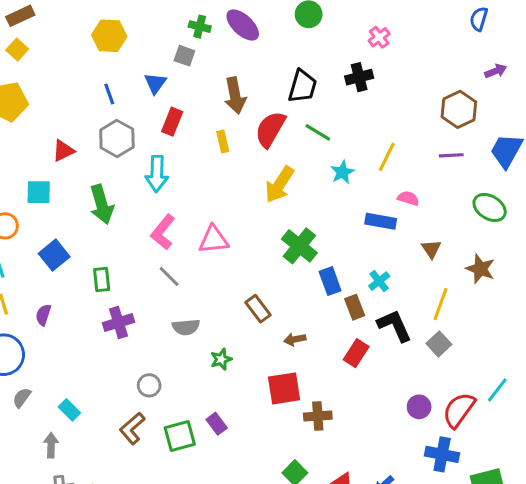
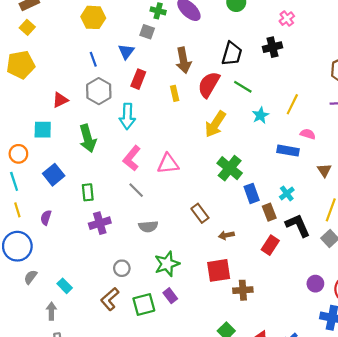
green star: (221, 359) -> (167, 264), moved, size x1.6

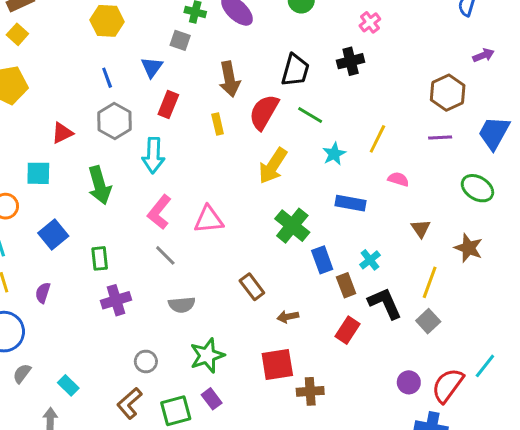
blue rectangle: (288, 151) -> (351, 203), moved

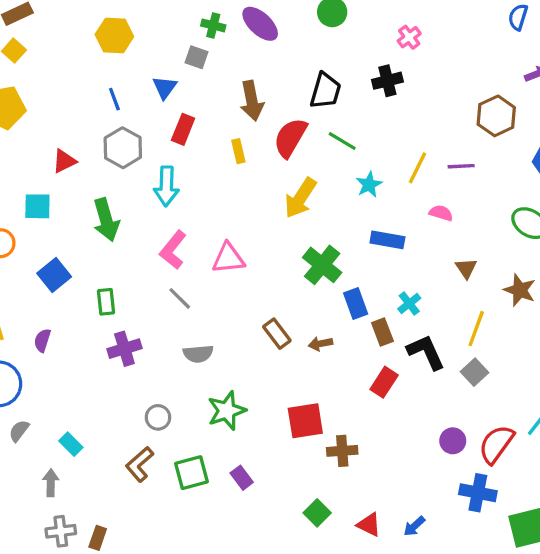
purple line: (440, 137) -> (461, 166), moved
brown arrow: (288, 317) -> (320, 344), moved
purple rectangle: (212, 399) -> (242, 478), moved

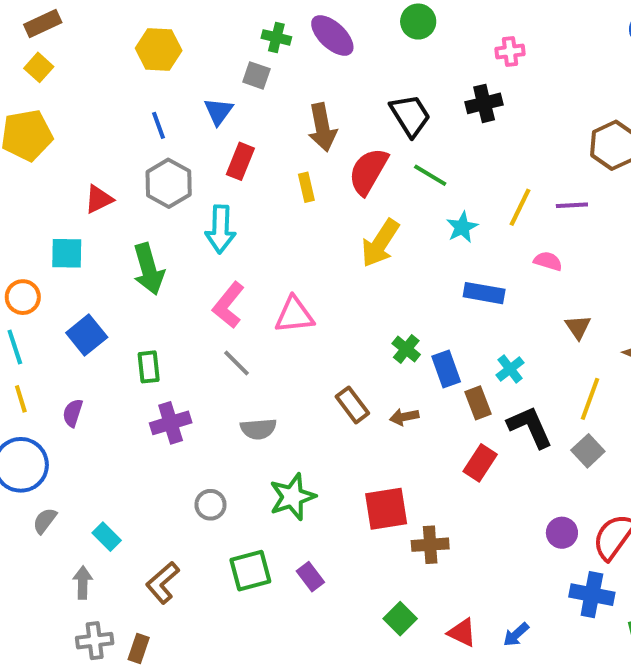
pink cross: (409, 37) -> (510, 51), turned 30
black trapezoid: (325, 91) -> (410, 115), turned -48
green cross: (322, 265) -> (406, 349), moved, size x0.6
brown L-shape: (140, 464) -> (163, 583), moved

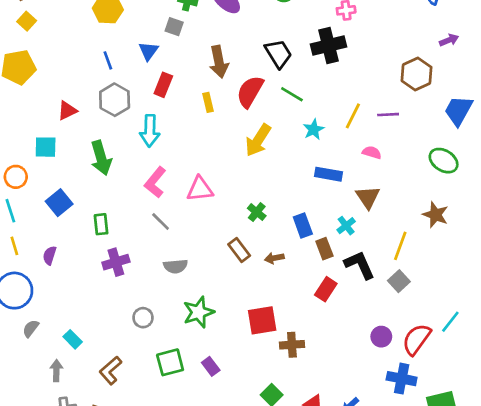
black cross: (484, 103) -> (328, 46), size x1.4
brown triangle: (578, 327) -> (368, 197), moved, size x1.4
green cross: (406, 349) -> (257, 212), moved

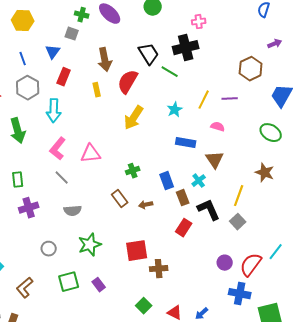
green line: (292, 94) -> (170, 72), moved
green cross: (257, 212) -> (133, 171), turned 32

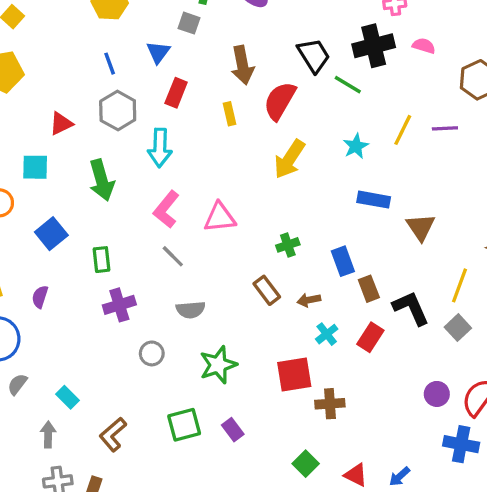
pink semicircle: (218, 127) -> (424, 46), moved
cyan cross: (199, 181) -> (327, 334), moved
gray circle: (49, 249) -> (152, 353), moved

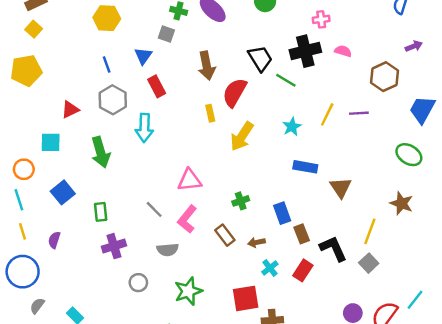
red rectangle: (176, 93) -> (157, 86), turned -50
yellow rectangle: (229, 114) -> (210, 113), moved
pink L-shape: (166, 209) -> (187, 219), moved

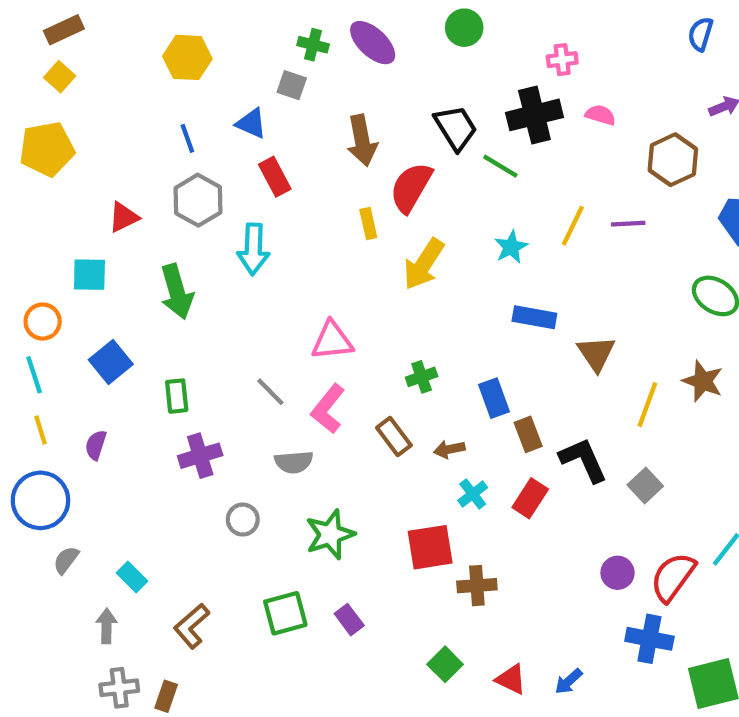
blue triangle: (143, 56) -> (251, 123), turned -42
yellow line: (370, 231) -> (647, 405), moved

